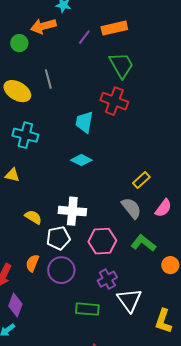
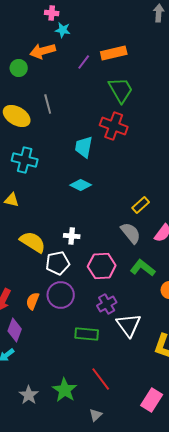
white cross: (72, 211) -> (72, 236), size x0.6
yellow semicircle: (33, 217) -> (33, 242), size x1.5
orange semicircle: (32, 263) -> (33, 301), moved

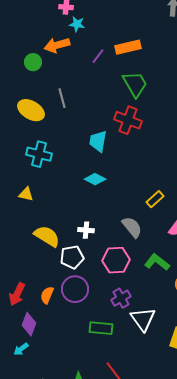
gray semicircle: (131, 233) -> (132, 227), moved

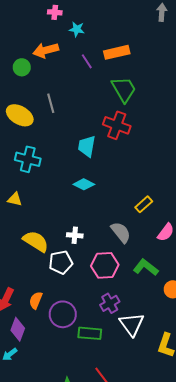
cyan star: (77, 24) -> (77, 29), moved
purple line: (98, 56) -> (87, 61), turned -70
purple circle: (75, 289) -> (63, 314), moved

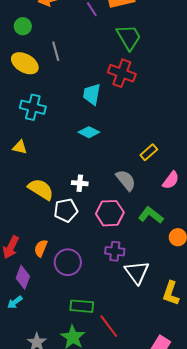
green circle: (22, 67) -> (23, 26), moved
purple cross: (110, 303) -> (115, 251), turned 36
green rectangle: (90, 333) -> (82, 306), moved

